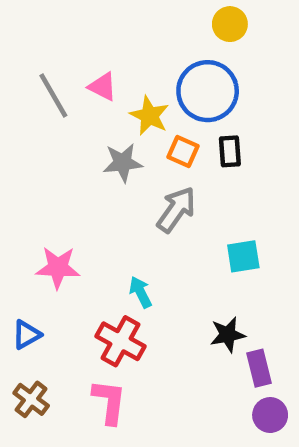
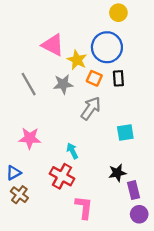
pink triangle: (103, 87) -> (53, 45), size x1.5
gray line: (53, 96) -> (29, 84), moved
brown cross: (31, 399) -> (19, 195), moved
pink L-shape: (109, 402) -> (84, 207), moved

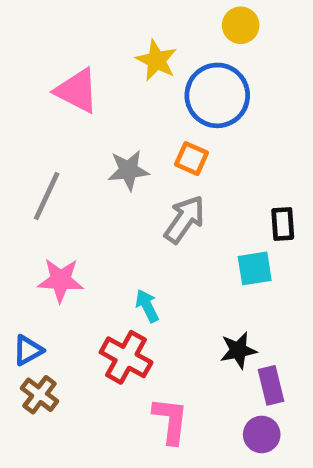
pink triangle: (53, 45) -> (77, 91), moved
yellow star: (77, 60) -> (156, 60), moved
black rectangle: (118, 78) -> (283, 224), moved
gray line: (29, 84) -> (47, 196), moved, turned 55
purple circle: (139, 214) -> (262, 434), moved

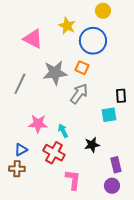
gray star: (128, 170) -> (55, 73), size x1.4
pink star: (61, 280) -> (38, 124), moved
blue triangle: (28, 350) -> (21, 150), moved
black star: (238, 350) -> (92, 145), moved
brown cross: (40, 395) -> (17, 169), turned -35

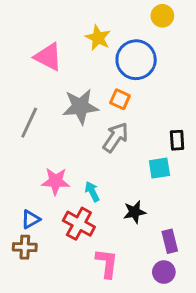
yellow circle: (103, 11) -> (162, 16), moved

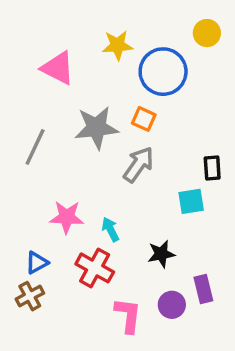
yellow circle: (162, 16) -> (207, 33), moved
yellow star: (98, 38) -> (117, 45), turned -30
brown cross: (25, 247) -> (30, 296), turned -30
purple circle: (164, 272) -> (172, 305), moved

